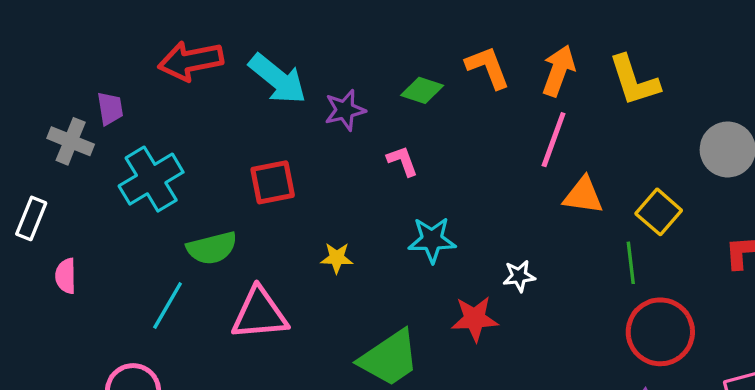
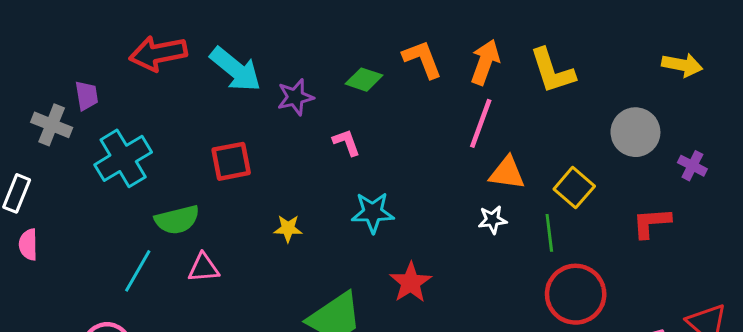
pink semicircle: (66, 276) -> (28, 245), moved
white star: (519, 276) -> (492, 220), moved
pink triangle: (260, 314) -> (203, 268), moved, size x0.6
red star: (475, 319) -> (411, 282), turned -30

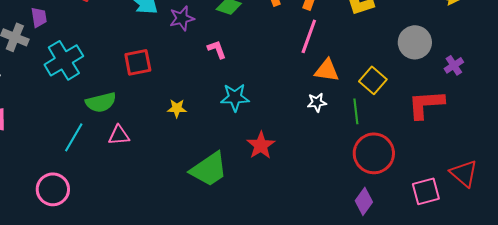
purple cross: (692, 166) -> (454, 65), turned 30
red L-shape: (652, 223) -> (426, 104), size x1.4

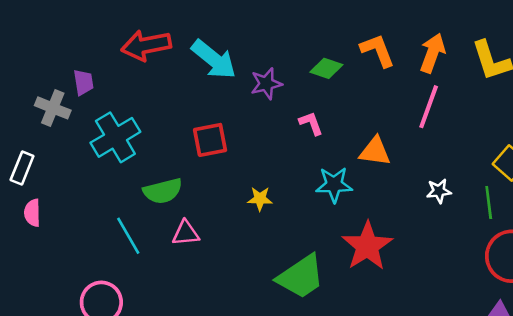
orange triangle: (327, 70) -> (375, 151), moved
cyan line: (74, 137) -> (128, 236), turned -60
red star: (261, 145) -> (367, 246), size x1.4

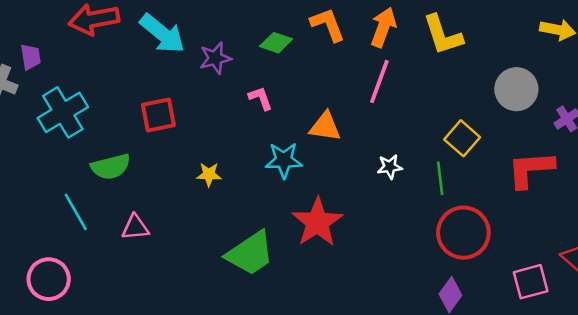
pink triangle: (186, 233) -> (135, 227), moved

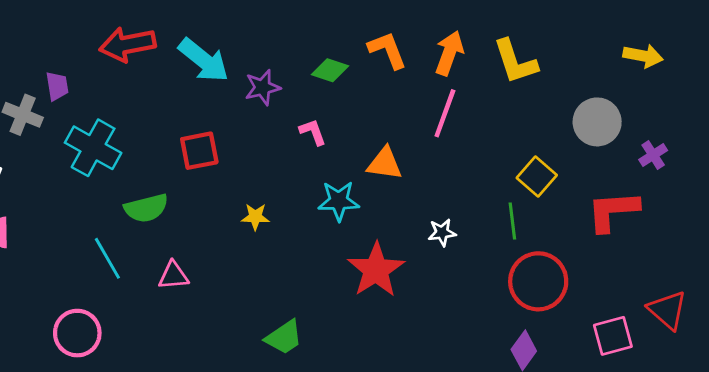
cyan cross: (63, 112) -> (93, 148), turned -30
white star: (390, 167) -> (442, 232), moved
green trapezoid: (250, 253) -> (284, 337), moved, size x0.7

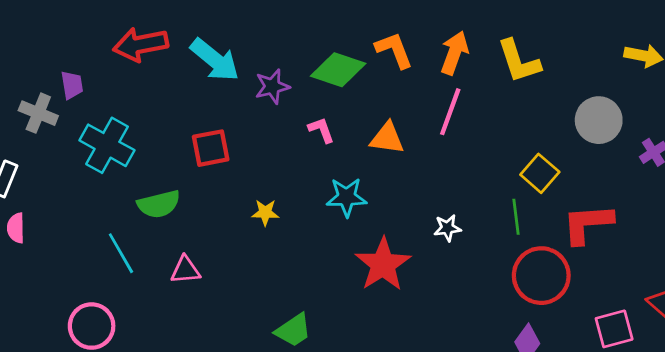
green diamond: (330, 70) -> (338, 70), size x1.5
orange triangle: (385, 164) -> (387, 138), moved
red L-shape: (613, 211) -> (587, 224), moved

